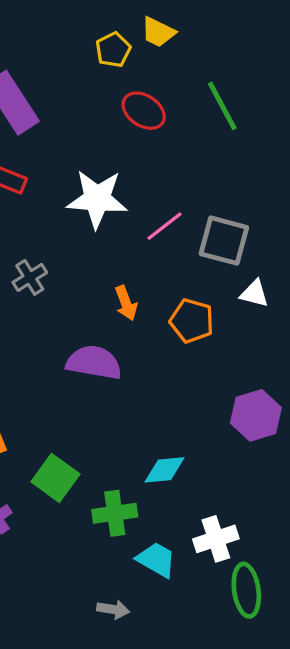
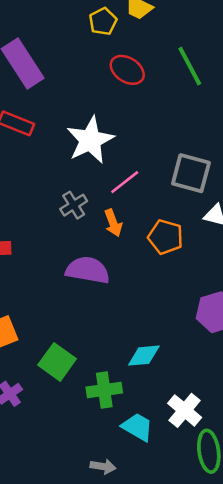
white star: (97, 199) -> (90, 140), turned -30
pink line: (165, 226) -> (125, 182), moved
gray cross: (30, 277) -> (74, 205), moved
white cross: (216, 539) -> (185, 410), turned -32

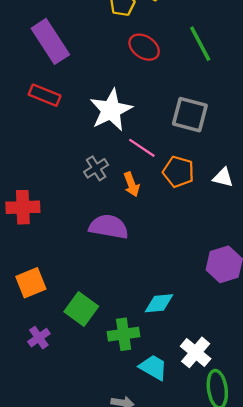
gray square: (191, 173) -> (190, 115), moved
pink line: (125, 182) -> (142, 148), turned 72
orange pentagon: (165, 237) -> (178, 172), moved

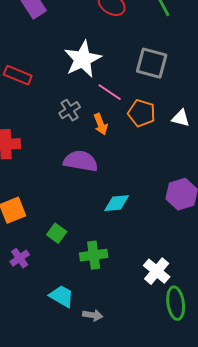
red rectangle: (45, 95) -> (18, 75), moved
cyan diamond: (159, 303) -> (117, 203), moved
green square: (81, 309) -> (57, 233), size x0.7
cyan trapezoid: (153, 367) -> (62, 296), moved

